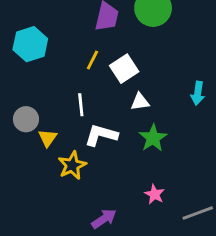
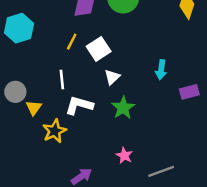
white triangle: (140, 102) -> (112, 77), turned -35

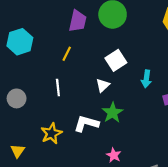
white square: (99, 49) -> (116, 60), moved
white L-shape: (79, 105) -> (86, 124), moved
yellow triangle: (34, 108) -> (18, 151), moved

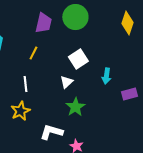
white L-shape: (86, 124) -> (51, 132), moved
yellow star: (51, 133) -> (20, 111), moved

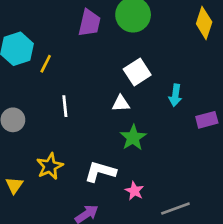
yellow line: (33, 53) -> (46, 64), moved
white triangle: (66, 82) -> (121, 103), turned 40
yellow star: (20, 111) -> (50, 166), moved

